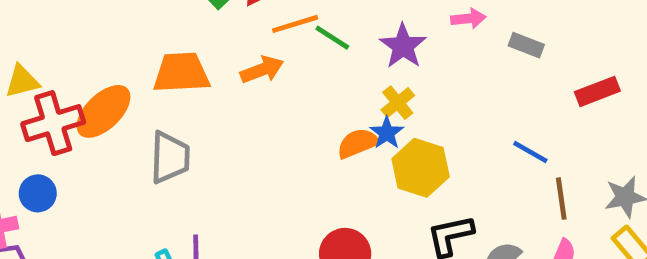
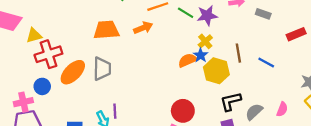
green line: (332, 38) -> (186, 13), moved
purple star: (403, 46) -> (207, 16), turned 30
orange ellipse: (103, 111) -> (73, 72), moved
brown line: (561, 199) -> (238, 53), moved

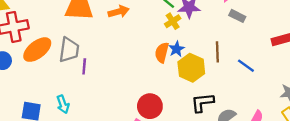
gray rectangle: (263, 14) -> (237, 16), moved
yellow cross: (205, 41) -> (173, 21), moved
orange semicircle: (187, 60) -> (162, 53), turned -60
purple line: (115, 111) -> (84, 66), moved

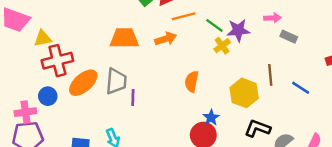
blue star: (177, 49) -> (211, 118), moved
orange semicircle: (162, 53) -> (192, 82), moved
black L-shape: (202, 103) -> (258, 128), turned 30

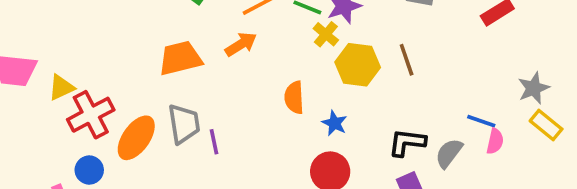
blue line: (301, 88) -> (481, 121), moved
yellow hexagon: (244, 93) -> (358, 65), moved
blue star: (211, 118) -> (334, 123), moved

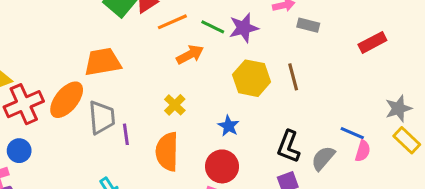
yellow cross: (326, 34) -> (175, 105), moved
orange arrow: (241, 44) -> (190, 55), moved
orange semicircle: (294, 97) -> (167, 152), moved, size x1.4
orange ellipse: (136, 138) -> (67, 100), moved
black L-shape: (407, 142) -> (288, 147), turned -80

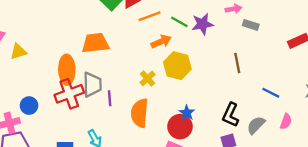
yellow hexagon: (252, 78) -> (177, 66), moved
orange ellipse: (67, 100) -> (67, 70), turned -44
red cross: (24, 104) -> (69, 94), moved
blue star: (229, 126) -> (187, 113), moved
blue line: (352, 133) -> (271, 93), moved

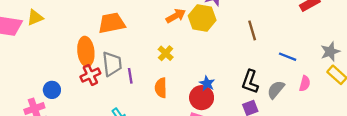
yellow triangle: (18, 51) -> (35, 18), moved
yellow hexagon: (177, 66) -> (202, 18), moved
red cross: (69, 94) -> (90, 75), size x0.7
orange semicircle: (140, 113) -> (161, 88), size x0.7

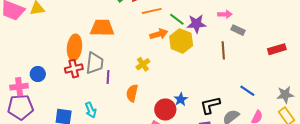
brown line: (252, 30) -> (223, 50), moved
black L-shape: (250, 82) -> (210, 105), turned 45
blue star: (207, 83) -> (181, 99), moved

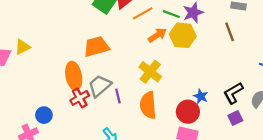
gray trapezoid: (95, 63) -> (100, 86), turned -120
yellow cross: (143, 64) -> (150, 72), size x1.5
orange semicircle: (132, 93) -> (148, 105), size x1.4

